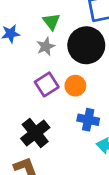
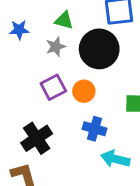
green triangle: (51, 22) -> (64, 20), turned -42

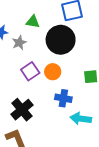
gray star: (56, 47) -> (19, 43), moved

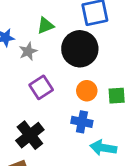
green triangle: (33, 22) -> (45, 26), turned -32
orange circle: (53, 72) -> (87, 91), moved

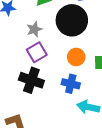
gray star: (28, 51) -> (34, 29), moved
black cross: (30, 135) -> (31, 80), moved, turned -35

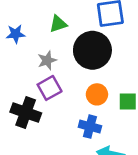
black cross: (31, 80) -> (26, 112), moved

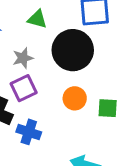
green triangle: (58, 24) -> (37, 19), turned 30
blue cross: (90, 127) -> (29, 132), moved

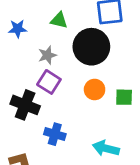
purple square: (24, 88) -> (49, 82), turned -30
blue cross: (29, 132) -> (55, 134), moved

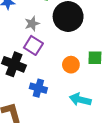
orange circle: (95, 89) -> (71, 65), moved

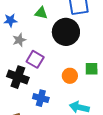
gray star: (32, 24) -> (19, 40), moved

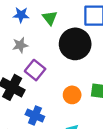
green triangle: (41, 13) -> (50, 18), turned 32
blue star: (10, 20) -> (21, 15), moved

